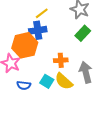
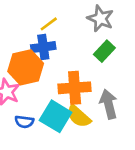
orange cross: (61, 60) -> (75, 88), size x1.6
cyan square: (47, 81) -> (56, 116), size x1.6

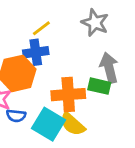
green rectangle: (104, 51) -> (99, 86), moved, turned 60
gray arrow: (109, 104) -> (109, 68), moved
blue semicircle: (24, 122) -> (16, 116), moved

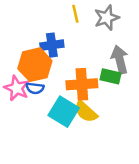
gray star: (95, 23) -> (107, 18), turned 30
yellow line: (41, 28) -> (75, 14), moved, turned -66
blue semicircle: (16, 116) -> (35, 88), moved

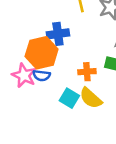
orange cross: (82, 84) -> (87, 72), size x0.6
cyan square: (64, 112) -> (69, 98), size x0.7

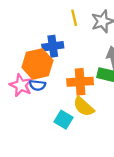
orange cross: (87, 72) -> (80, 82), size x1.5
cyan square: (69, 98) -> (63, 120), moved

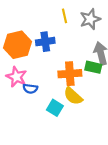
orange hexagon: (37, 64) -> (17, 45), moved
blue semicircle: (37, 85) -> (30, 89), moved

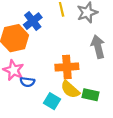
blue cross: (45, 42) -> (33, 21), moved, turned -30
green rectangle: (93, 67) -> (90, 95), moved

